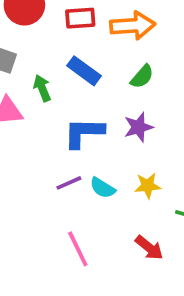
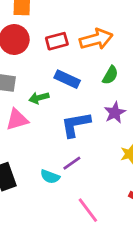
green arrow: (42, 88) -> (39, 98), turned -72
cyan semicircle: (102, 188) -> (50, 177), moved

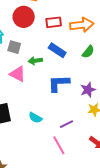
purple star: (115, 113) -> (88, 90), moved
pink triangle: (17, 120) -> (18, 74), turned 36
purple line: (72, 163) -> (66, 124), moved

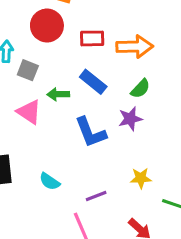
blue L-shape: (59, 83) -> (91, 132), turned -115
purple star: (88, 90) -> (130, 119), moved

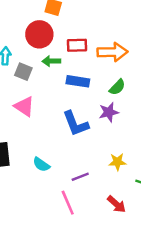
blue rectangle: (93, 82) -> (78, 81), turned -30
green arrow: (58, 94) -> (51, 61), moved

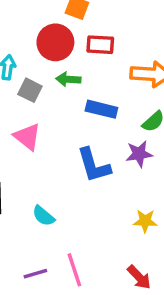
red rectangle: (77, 45) -> (100, 45), moved
purple line: (80, 177) -> (35, 274), moved

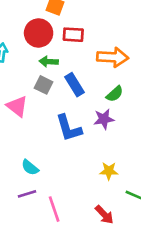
gray square: (30, 90) -> (43, 85), moved
blue rectangle: (101, 109) -> (74, 85), turned 45
purple line: (35, 274) -> (27, 194), moved

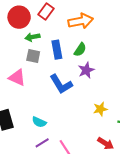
red rectangle: (73, 35) -> (46, 12), turned -42
blue rectangle: (74, 85) -> (57, 50), turned 36
green semicircle: (115, 94) -> (80, 50), moved

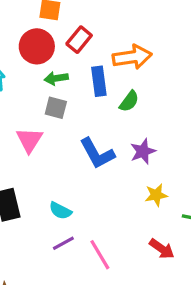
blue rectangle: (57, 50) -> (99, 81), moved
purple star: (86, 70) -> (143, 151), moved
pink triangle: (17, 78) -> (29, 140), turned 36

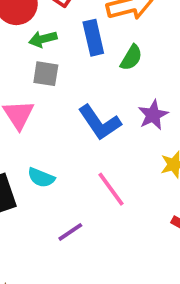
cyan semicircle: (60, 211) -> (41, 178), moved
pink line: (100, 255) -> (111, 189), moved

